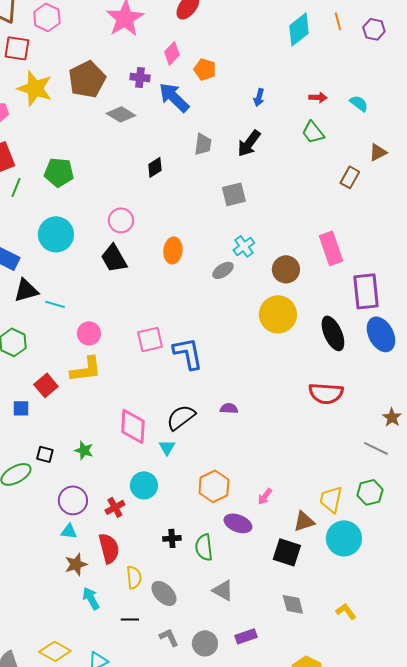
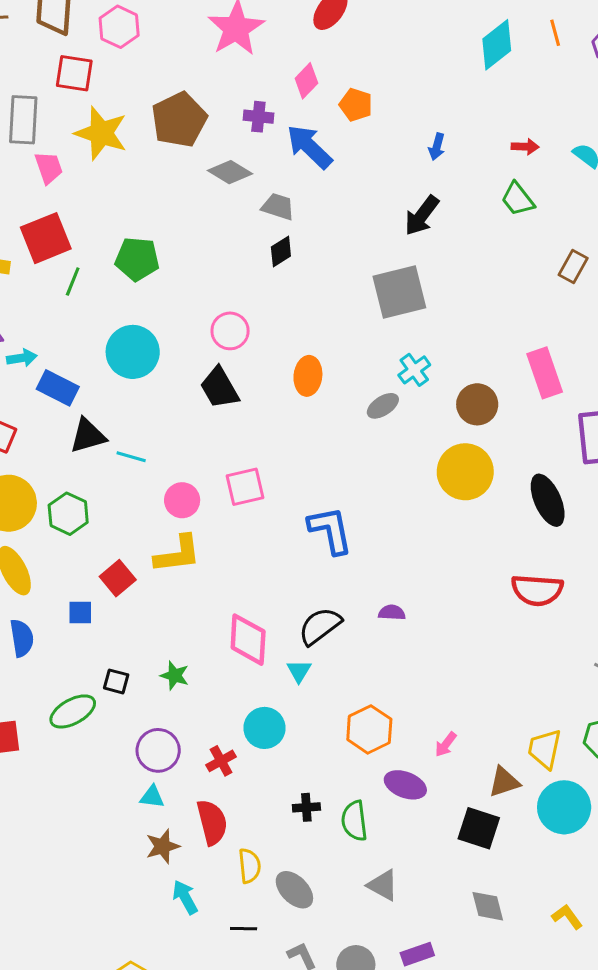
gray trapezoid: (203, 144) -> (278, 207), moved, turned -80
gray square: (234, 194) -> (399, 292), size x1.5
pink square: (150, 339) -> (245, 487), moved

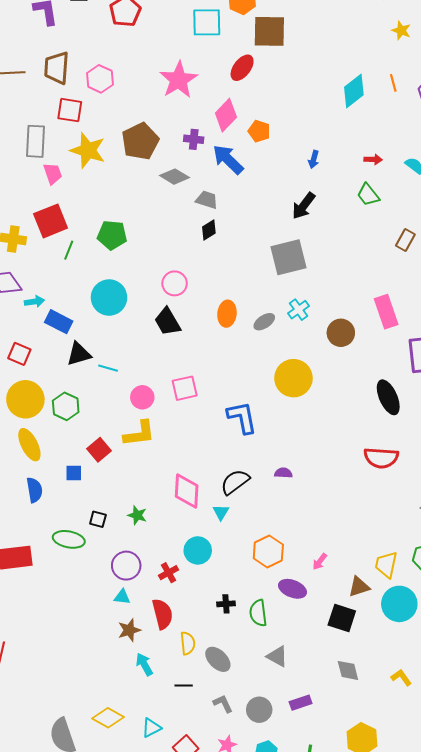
pink diamond: (306, 81) -> (226, 115), size x1.4
gray ellipse: (383, 406) -> (264, 322), moved
yellow circle: (465, 472) -> (293, 378), moved
green ellipse: (73, 711) -> (69, 539), turned 40

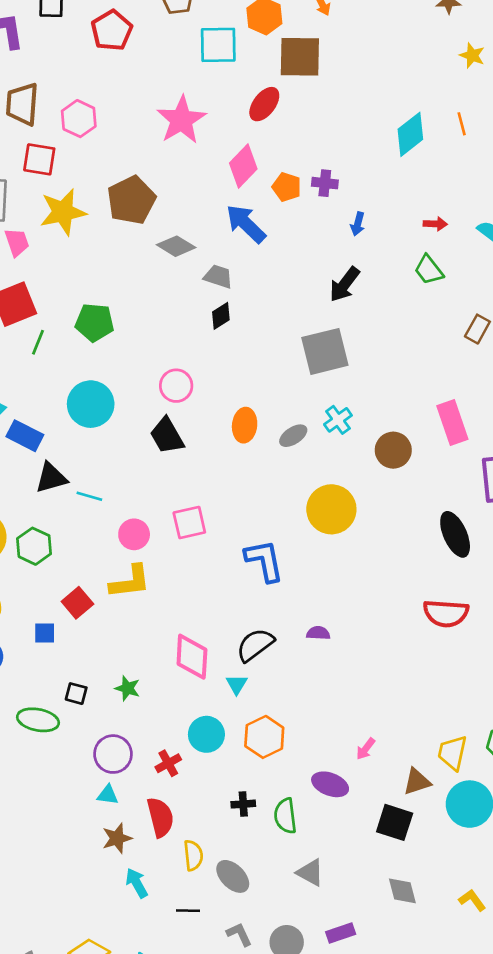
purple cross: (194, 139) -> (325, 183), moved
yellow star: (88, 150) -> (63, 212), turned -30
orange hexagon: (268, 551) -> (264, 737), moved

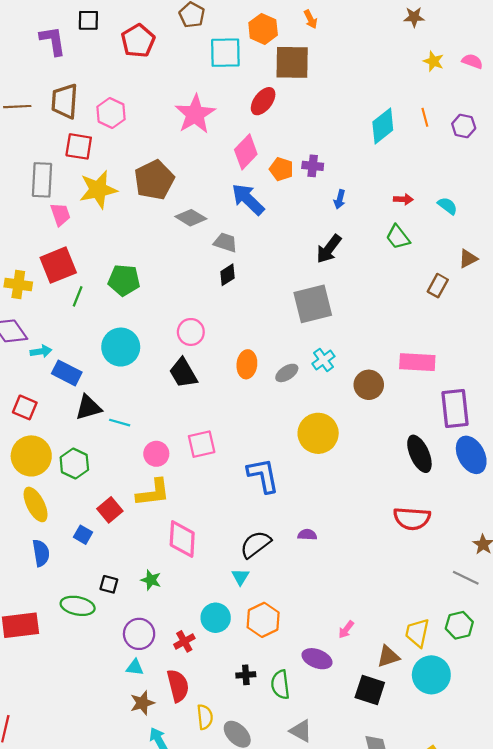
pink rectangle: (452, 423) -> (417, 362), turned -68
blue square: (45, 633) -> (83, 535), turned 30
pink diamond: (192, 657) -> (182, 539), moved

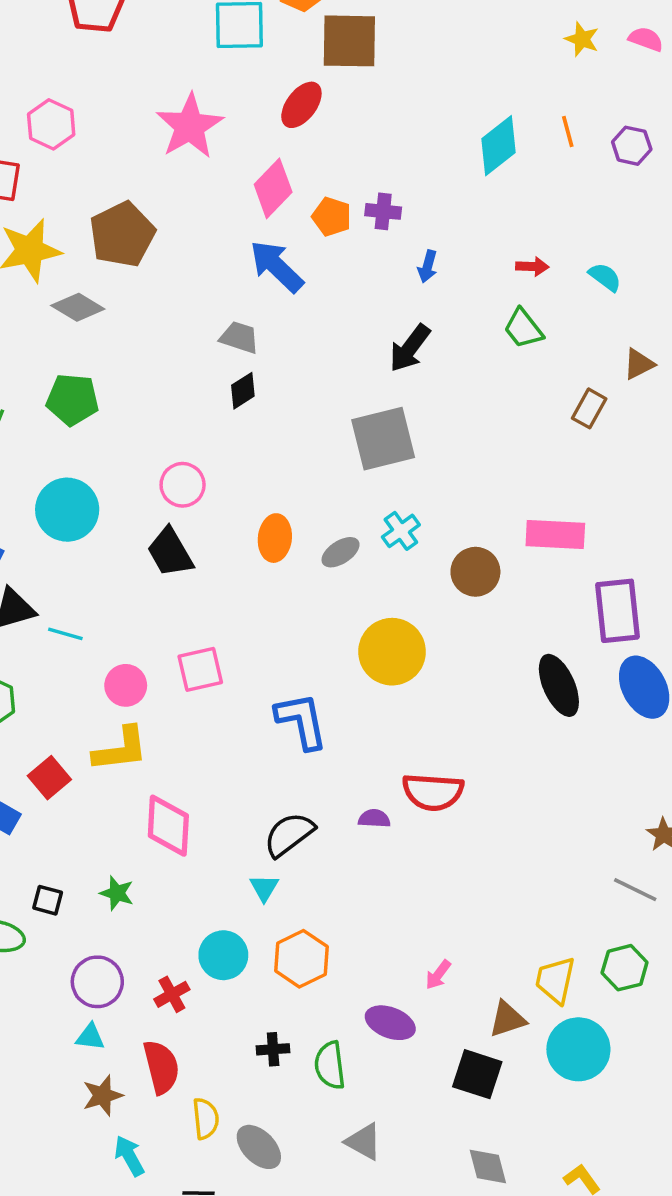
gray diamond: (191, 218) -> (78, 307), moved
red semicircle: (412, 519) -> (433, 792), moved

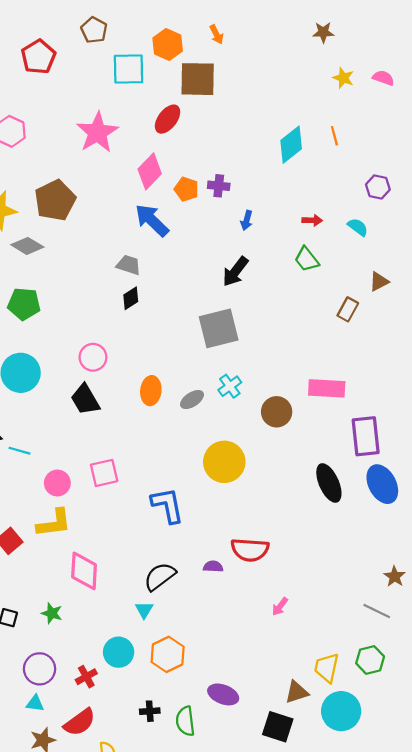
purple hexagon: (632, 146) -> (378, 187), moved
pink arrow: (438, 975) -> (280, 607), moved
red semicircle: (161, 1067) -> (80, 722), turned 68

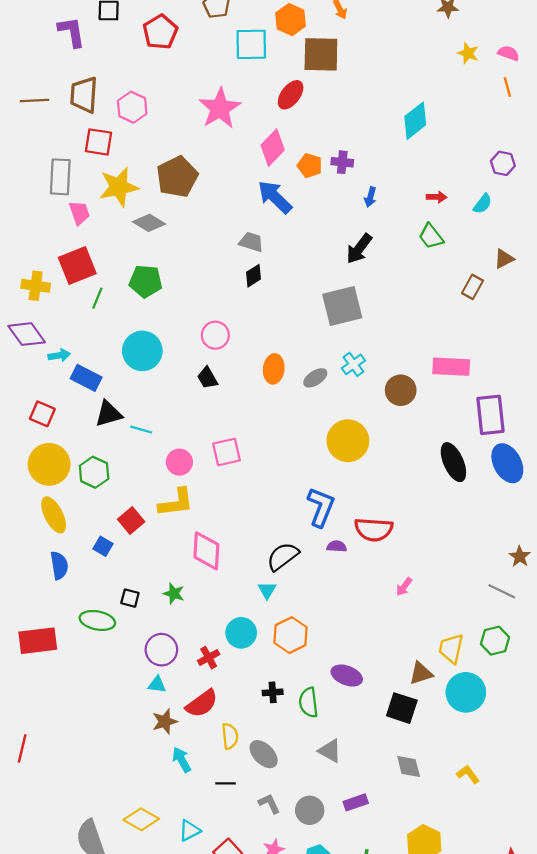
orange line: (334, 136) -> (507, 87), moved
cyan semicircle: (358, 227) -> (483, 204), turned 90
black trapezoid: (85, 400) -> (207, 378), size x0.7
blue L-shape: (168, 505) -> (321, 507), moved, turned 33

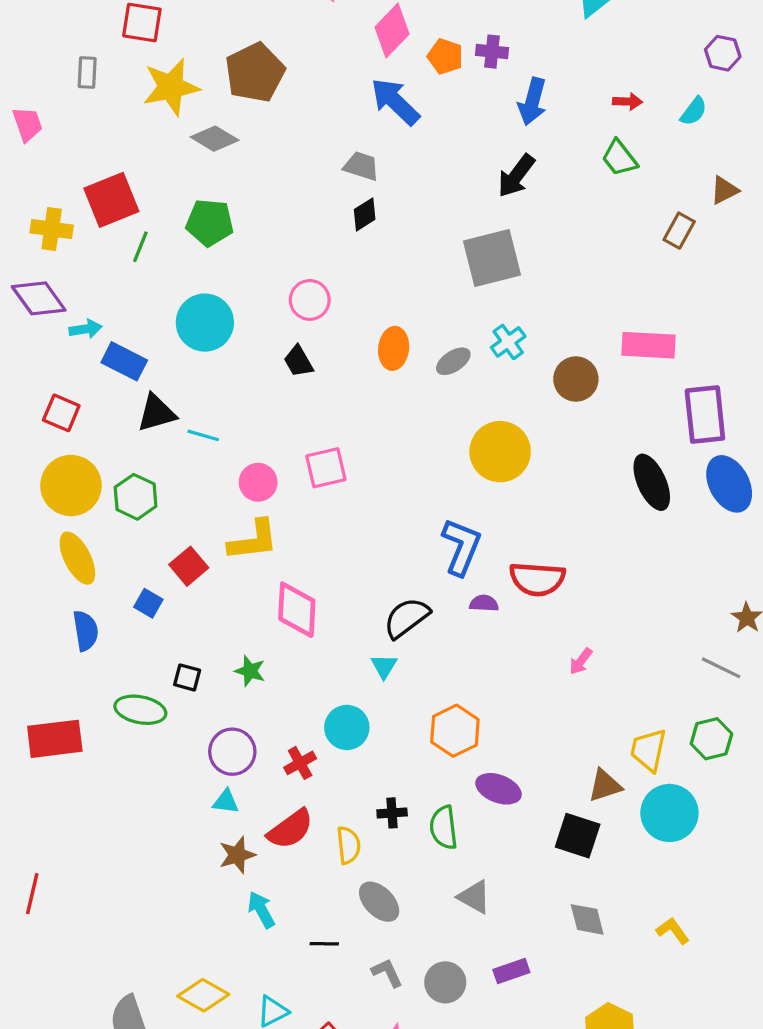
gray rectangle: (60, 177) -> (87, 73), size x0.6
blue arrow: (370, 197) -> (532, 102), size x1.6
pink trapezoid: (79, 213) -> (27, 124), moved
orange hexagon: (291, 635) -> (455, 731), moved
yellow semicircle: (230, 736) -> (348, 845), moved

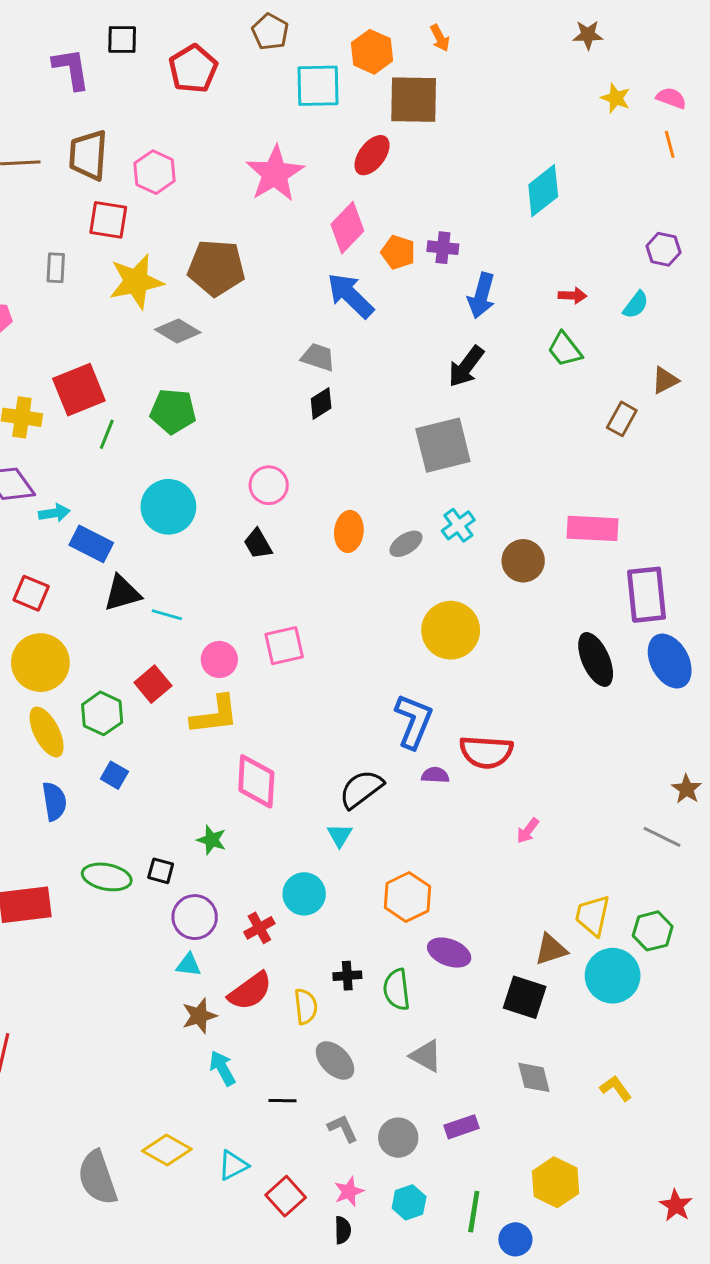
brown pentagon: (255, 73) -> (216, 268), turned 30
green hexagon: (136, 497) -> (102, 713), moved
red square: (189, 566) -> (153, 684), moved
black square: (187, 677) -> (161, 871), moved
green hexagon: (711, 739) -> (653, 931), moved

